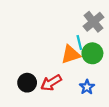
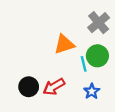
cyan line: (79, 42) -> (84, 64), moved
orange triangle: (71, 54) -> (64, 44), moved

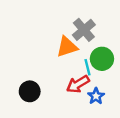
gray cross: (99, 23) -> (84, 30), moved
red arrow: (54, 87) -> (78, 84), moved

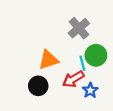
orange triangle: (67, 47) -> (48, 60), moved
black circle: (30, 91) -> (38, 86), moved

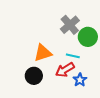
green circle: (96, 55) -> (88, 37), moved
cyan line: (82, 63) -> (73, 56), turned -64

